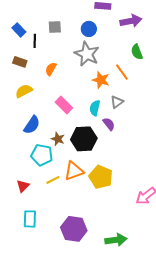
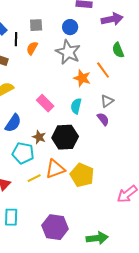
orange semicircle: (51, 69) -> (32, 48), moved
gray triangle: (117, 102) -> (107, 101), moved
purple semicircle: (109, 124) -> (103, 119), moved

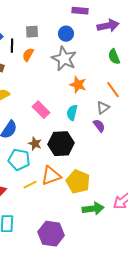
orange line: (103, 70) -> (113, 90), moved
green arrow: (97, 238) -> (93, 209), moved

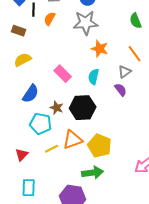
gray star: (64, 59) -> (86, 23), turned -30
green arrow: (93, 209) -> (93, 173), moved

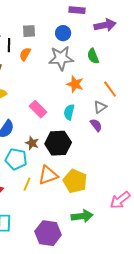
green semicircle: (136, 21) -> (93, 56), moved
yellow line: (52, 149) -> (27, 184), turned -40
green arrow: (93, 173) -> (82, 216), moved

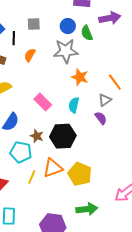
orange semicircle: (25, 54) -> (30, 55), moved
green semicircle: (93, 56) -> (87, 33), moved

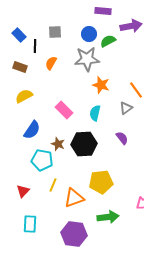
green semicircle: (87, 33) -> (108, 41), turned 84
purple semicircle: (101, 118) -> (122, 138), moved
orange triangle: (53, 168) -> (74, 198), moved
yellow pentagon: (80, 174) -> (101, 182), turned -30

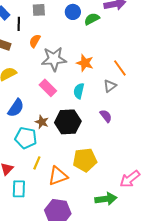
gray star: (87, 59) -> (54, 59), moved
green arrow: (108, 217) -> (106, 199), moved
cyan rectangle: (30, 224) -> (19, 189), moved

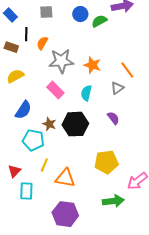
black line: (19, 24) -> (26, 34), moved
yellow pentagon: (85, 160) -> (106, 162), moved
orange triangle: (58, 176) -> (65, 178), turned 30

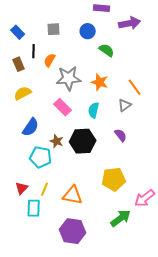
green semicircle: (99, 21) -> (107, 50), moved, turned 63
brown rectangle: (11, 47) -> (19, 64), turned 48
yellow line: (44, 165) -> (45, 189), moved
green arrow: (113, 201) -> (121, 218), turned -30

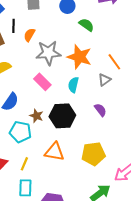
orange star: (100, 82) -> (79, 57), size x1.4
orange triangle: (73, 195) -> (54, 152), moved
cyan rectangle: (34, 208) -> (25, 188), moved

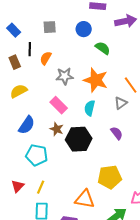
gray star: (48, 53) -> (65, 76), size x0.7
brown star: (36, 116) -> (57, 129), moved
orange triangle: (54, 152) -> (85, 199), moved

